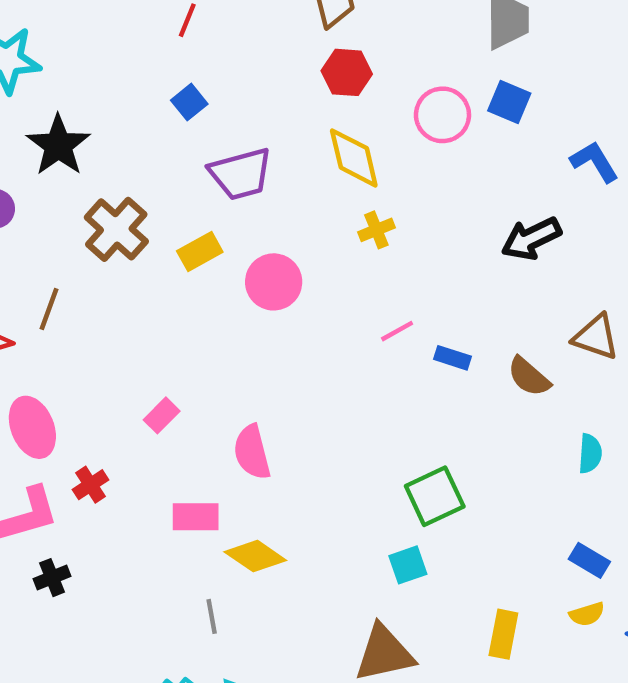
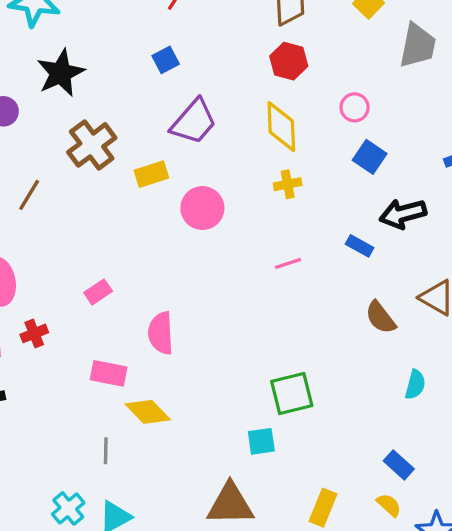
blue square: (509, 102) -> (370, 157), moved
pink circle: (442, 115) -> (355, 107), size x0.7
purple trapezoid: (241, 174) -> (194, 122), turned -45
blue rectangle: (452, 358) -> (360, 246), moved
yellow semicircle: (587, 614) -> (389, 505), turned -132

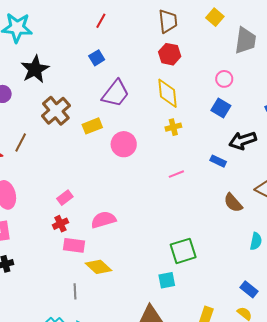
pink circle: (355, 107) -> (224, 79), moved
red cross: (34, 333) -> (60, 224), moved
pink semicircle: (161, 333) -> (103, 220), turned 80

